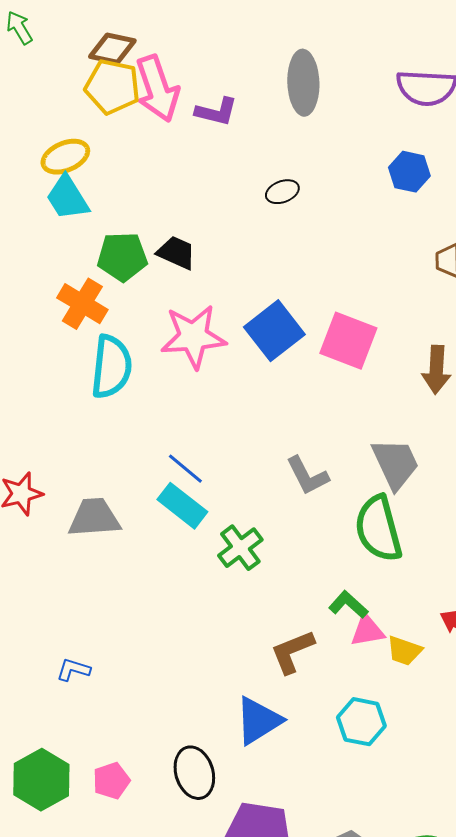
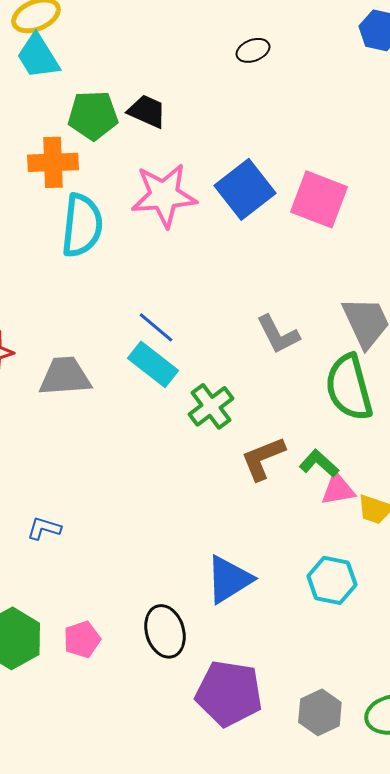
orange cross: (82, 304) -> (53, 162), turned -33
brown L-shape: (292, 652) -> (263, 458), moved

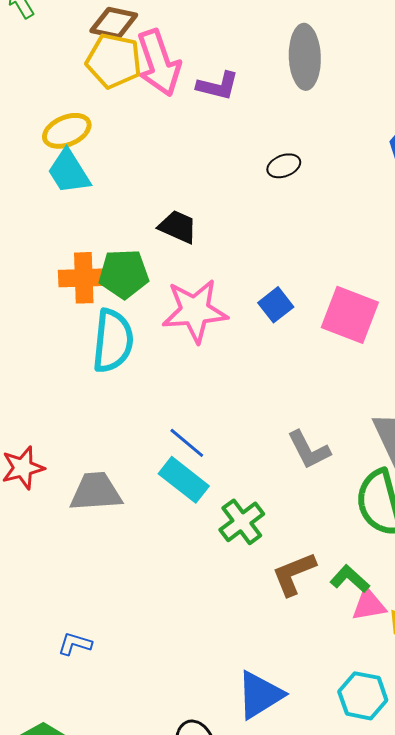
green pentagon: (93, 115) -> (124, 274), moved
blue square: (245, 189) -> (276, 305), size x0.6

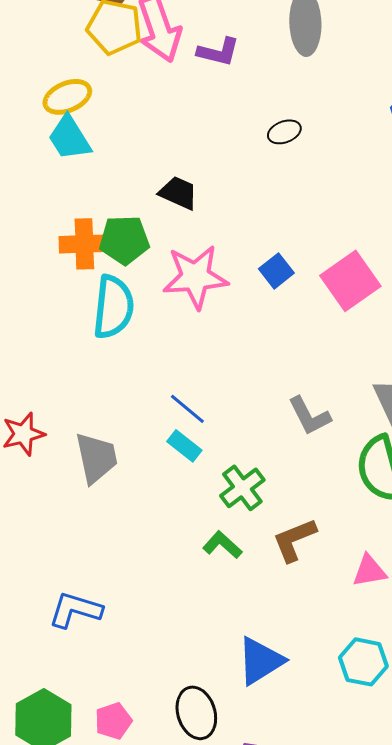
pink square: (350, 315) -> (350, 281), turned 34
cyan rectangle: (184, 480) -> (184, 446), size x0.7
gray trapezoid: (96, 492) -> (96, 458), turned 82
green L-shape: (350, 579) -> (222, 545), moved
blue L-shape: (75, 644) -> (75, 610), size x1.6

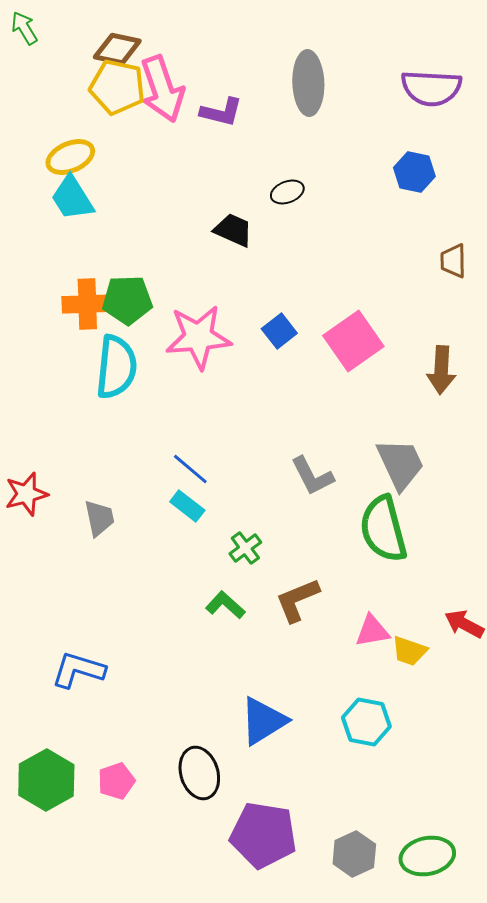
black trapezoid: (178, 193) -> (233, 230), moved
gray trapezoid: (96, 458) -> (99, 518), size x0.7
green cross: (242, 488) -> (245, 548), size x0.7

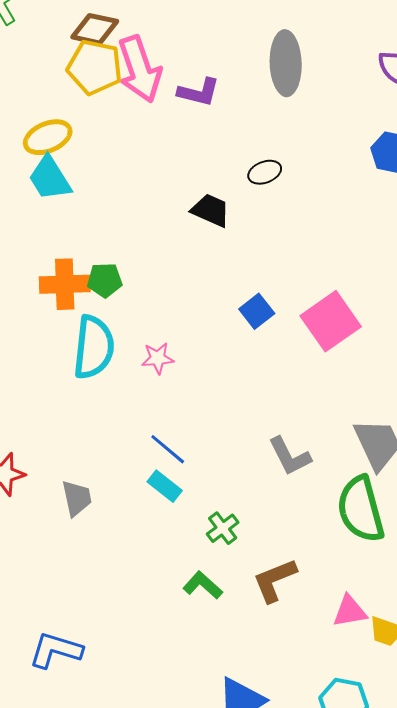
green pentagon: (127, 300) -> (105, 280), size x0.7
pink star: (198, 337) -> (158, 358), moved, size x0.5

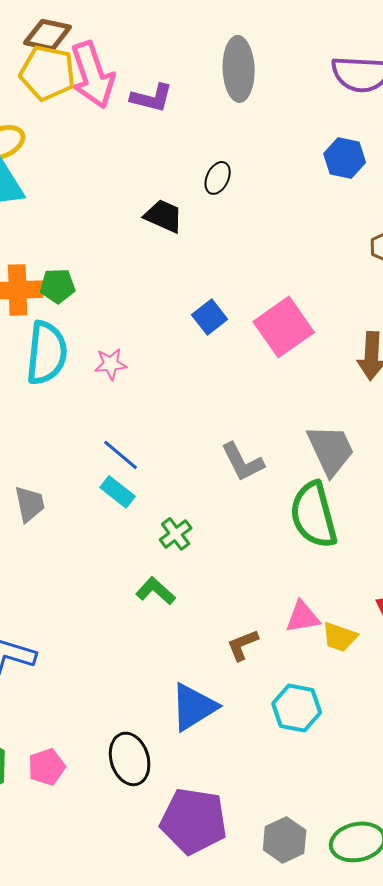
black ellipse: (265, 172) -> (218, 178), turned -44
brown L-shape: (275, 580) -> (243, 645), moved, size x0.7

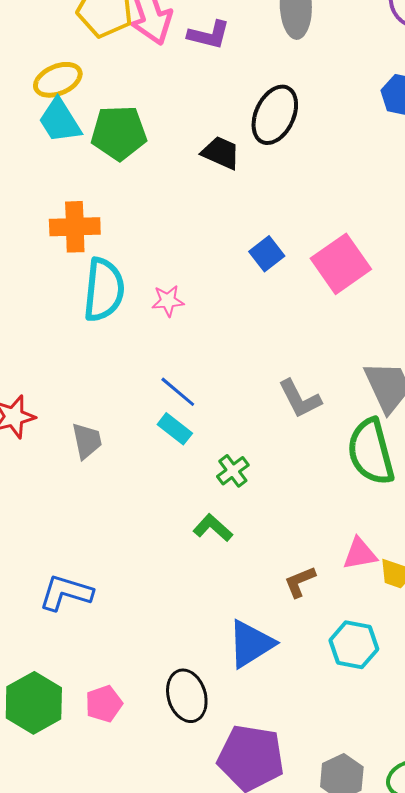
black ellipse: (218, 178) -> (275, 115), size x1.8
green pentagon: (58, 286) -> (119, 133), moved, size x1.6

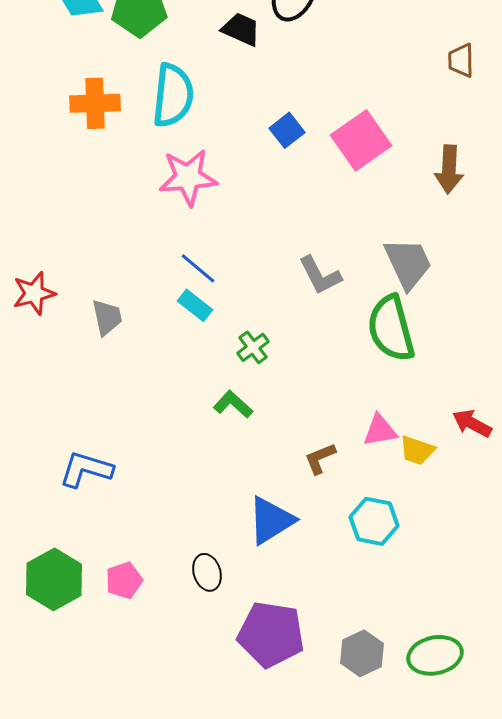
cyan semicircle: (104, 290) -> (173, 95), moved
pink star: (168, 301) -> (188, 177), size x1.8
black ellipse: (187, 696) -> (207, 572), size x0.7

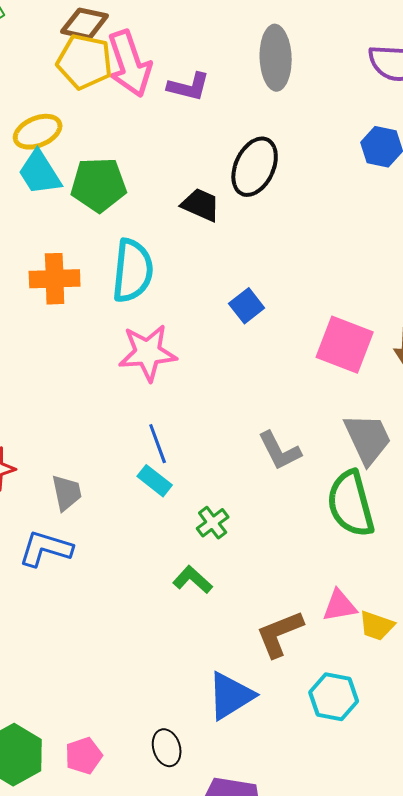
pink square: (361, 140) -> (345, 345), moved, turned -34
blue line: (198, 268) -> (158, 444), turned 30
brown L-shape: (320, 458) -> (280, 634), size x1.5
blue L-shape: (86, 469) -> (46, 549), moved

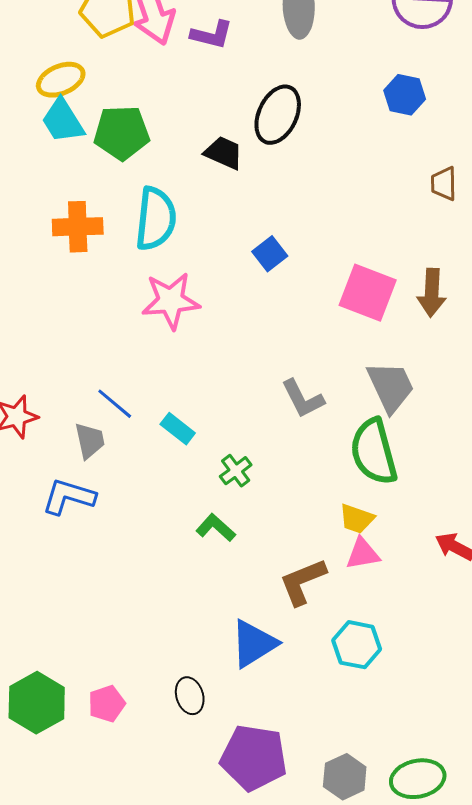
blue line: (158, 444) -> (115, 404), moved, turned -30
yellow trapezoid: (377, 626) -> (357, 519), moved

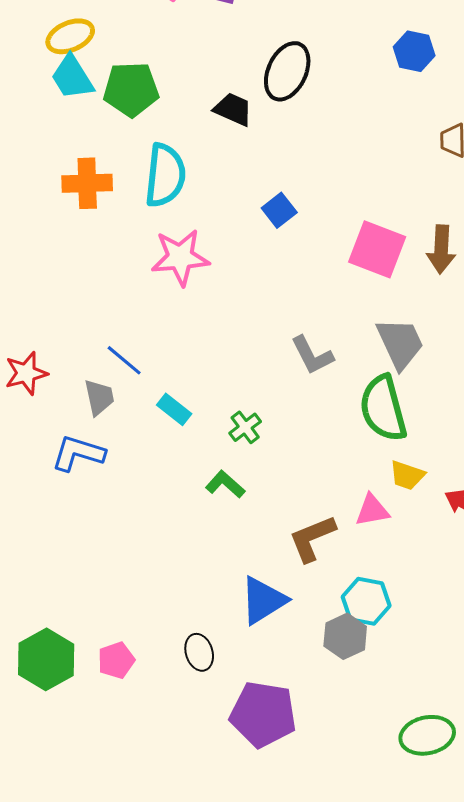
cyan rectangle: (178, 429) -> (174, 409), moved
yellow trapezoid: (357, 519) -> (407, 475), moved
gray hexagon: (345, 777) -> (345, 636), moved

